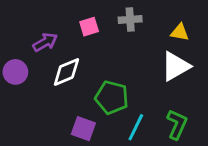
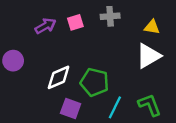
purple arrow: (45, 42) -> (45, 26), moved
white diamond: (66, 72) -> (59, 77), moved
green L-shape: (177, 124) -> (150, 105), turned -45

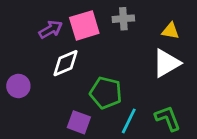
pink square: (75, 22) -> (84, 25), size x1.6
purple circle: (13, 61) -> (18, 86), moved
white diamond: (59, 77) -> (65, 63), moved

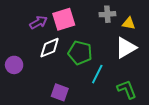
gray cross: (123, 19) -> (107, 14), moved
green pentagon: (106, 93) -> (80, 53), moved
cyan line: (129, 121) -> (97, 74), moved

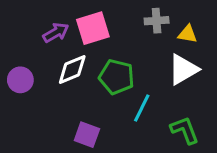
purple circle: (14, 65) -> (20, 80), moved

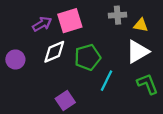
green pentagon: (117, 77) -> (88, 57), turned -30
green L-shape: (185, 130) -> (147, 84), moved
purple square: (87, 135) -> (65, 101), turned 36

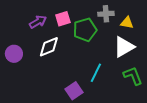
pink square: (70, 21) -> (63, 19), size x0.7
green pentagon: (88, 57) -> (85, 30), moved
purple square: (65, 101) -> (74, 91), moved

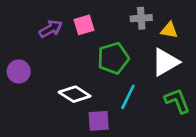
green pentagon: (85, 30) -> (113, 58), moved
white diamond: (49, 47) -> (75, 94), moved, turned 55
purple square: (74, 91) -> (99, 121), turned 30

